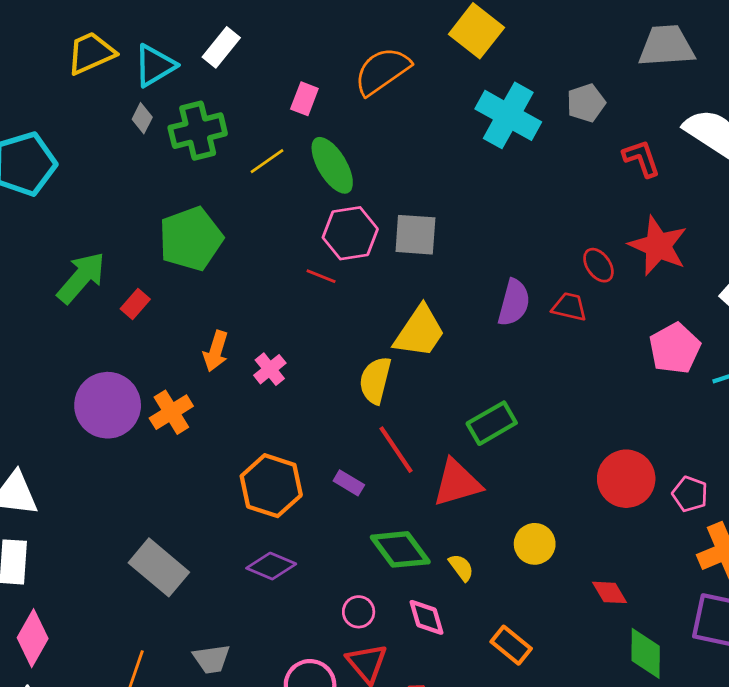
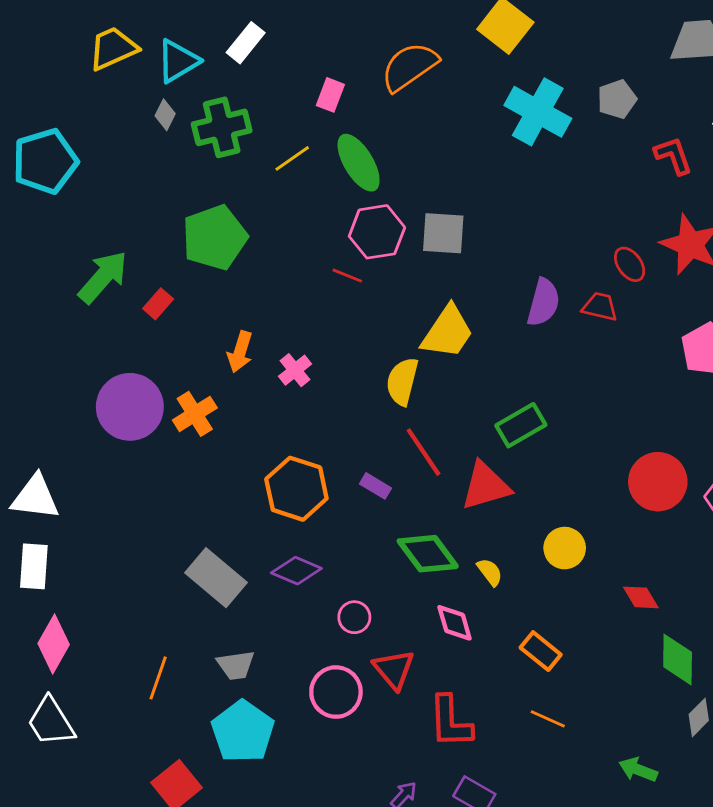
gray rectangle: (159, 567) -> (216, 578), moved
pink circle: (359, 612) -> (354, 617), moved

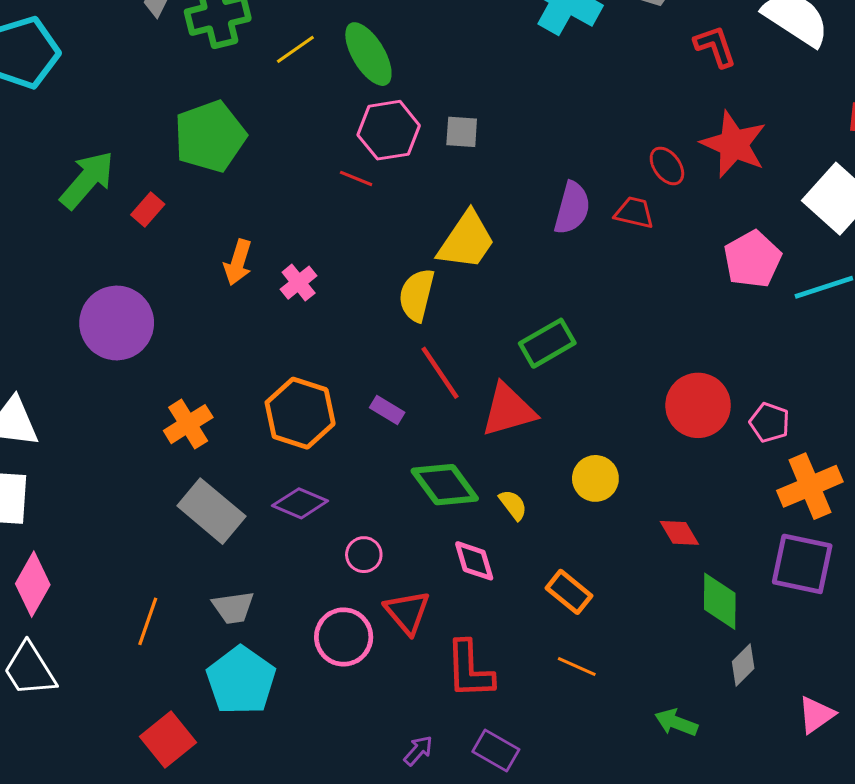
gray square: (443, 233) -> (462, 132), size x0.7
orange cross: (195, 414) -> (188, 424), moved

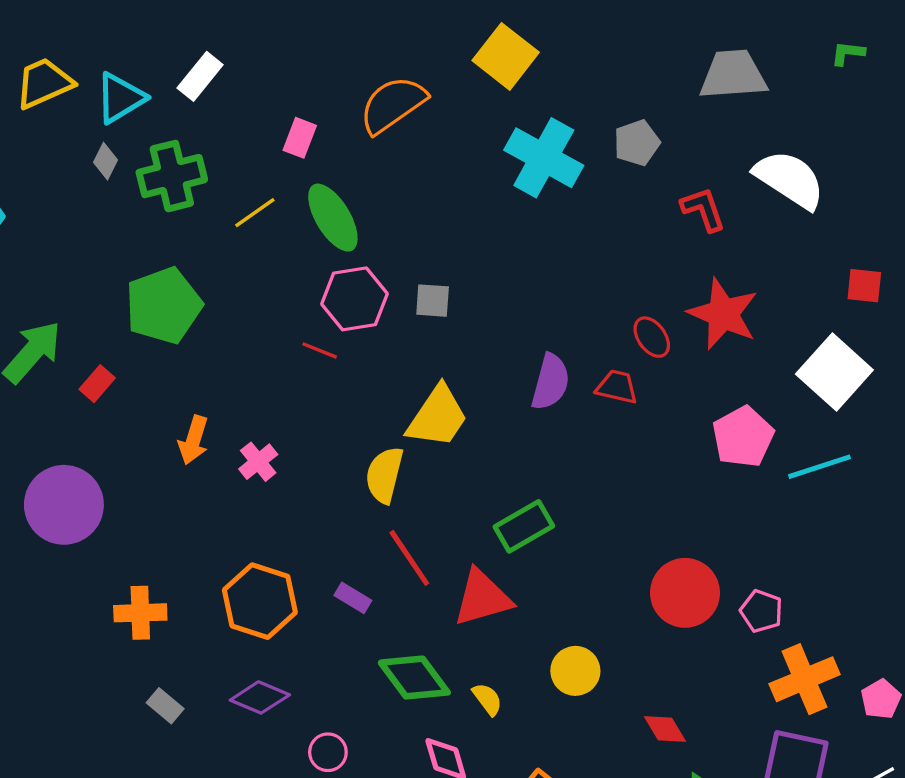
orange cross: (188, 424) -> (140, 613), turned 30
gray rectangle: (211, 511) -> (165, 706), size x0.5

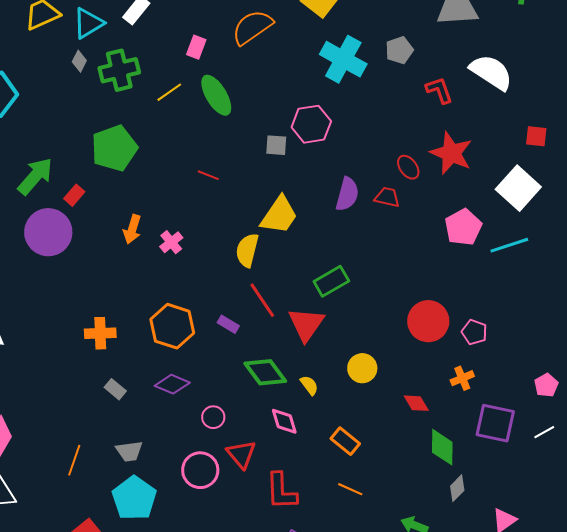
pink hexagon: (355, 299) -> (311, 124), moved
purple circle: (64, 505) -> (48, 232), moved
red triangle: (482, 598) -> (306, 324), turned -39
orange cross: (805, 679) -> (462, 378), moved, size x0.6

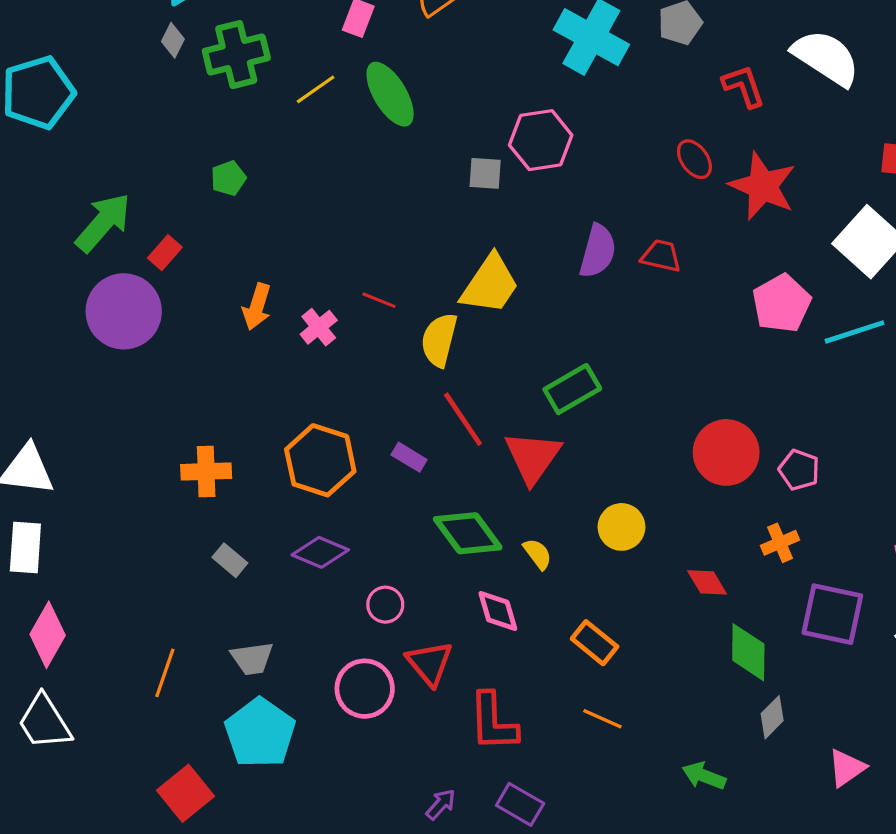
green pentagon: (114, 148) -> (228, 178), size x0.5
red ellipse: (408, 167) -> (694, 159), moved
red line: (208, 175) -> (379, 300), moved

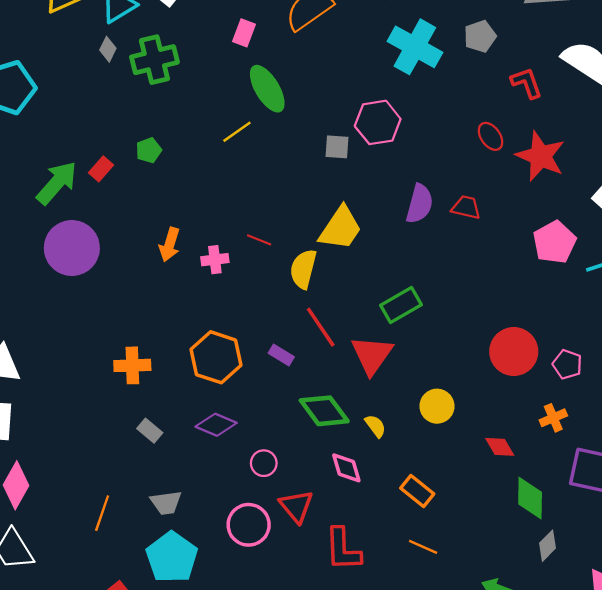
yellow line: (316, 89) -> (237, 132), moved
red rectangle: (165, 253) -> (101, 169), moved
pink cross: (319, 327) -> (215, 260), turned 32

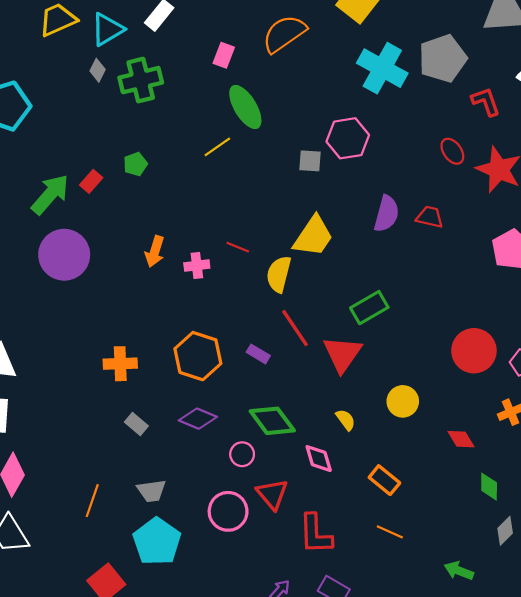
gray pentagon: (480, 36) -> (443, 58), size x1.6
green diamond: (324, 411) -> (272, 421), moved
green diamond: (530, 498) -> (489, 487), size x0.7

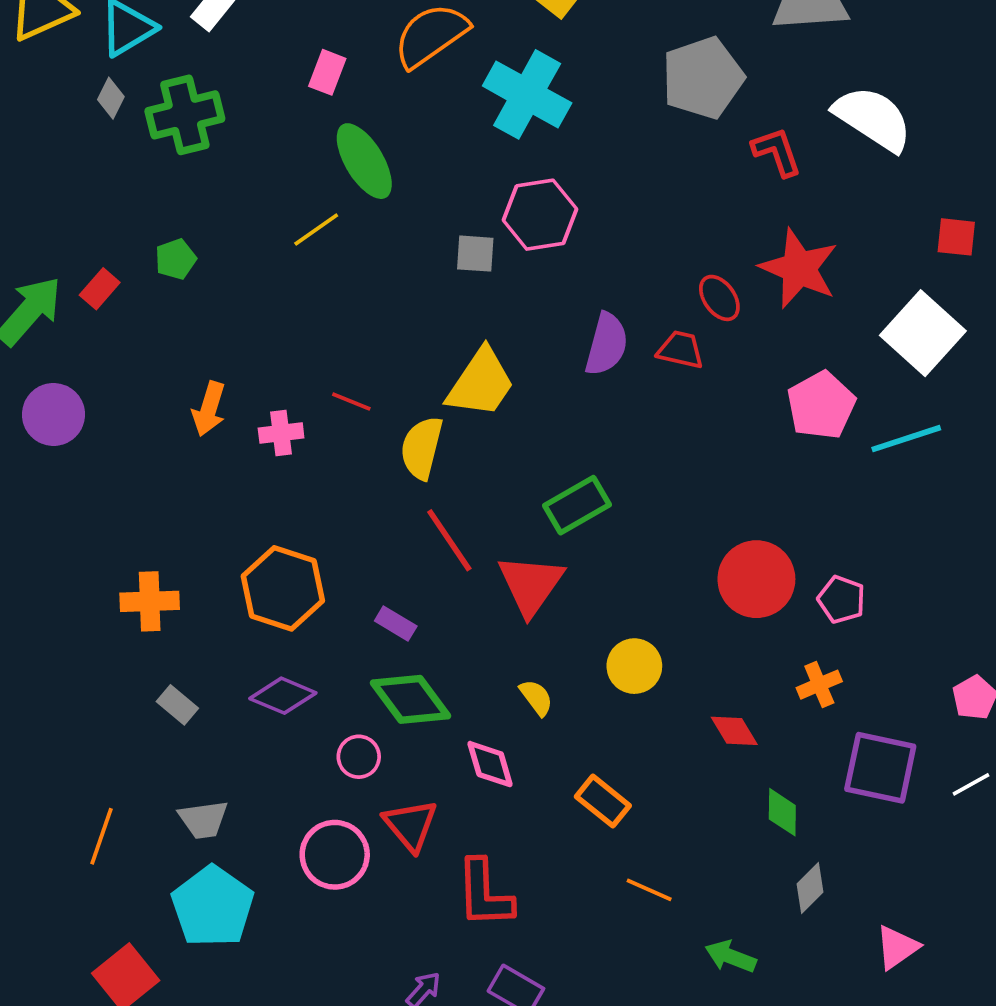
cyan cross: (382, 68) -> (527, 94), moved
red ellipse: (452, 151) -> (719, 298), moved
purple circle: (64, 255) -> (53, 414), size x0.7
purple rectangle: (258, 354) -> (396, 624), moved
orange line: (390, 532) -> (649, 890), moved

